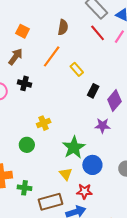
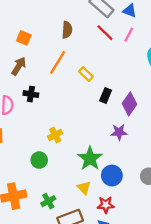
green cross: (25, 188) -> (48, 201), moved, turned -32

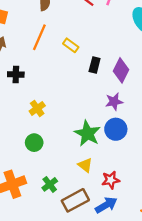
yellow cross: (55, 135) -> (37, 108), moved
blue circle: (112, 176) -> (116, 129), moved

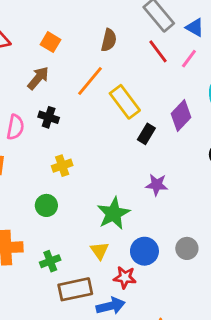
yellow rectangle: (71, 45) -> (125, 102), size x1.6
purple diamond: (121, 70) -> (181, 116), moved
blue circle: (116, 129) -> (144, 251), moved

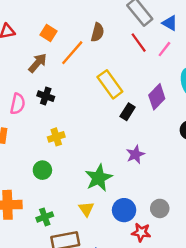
orange line: (90, 81) -> (72, 53), moved
purple star: (157, 185) -> (135, 154), turned -30
red star: (125, 277) -> (141, 232), moved

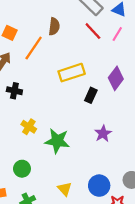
yellow rectangle: (110, 84) -> (72, 73), turned -65
yellow cross: (56, 137) -> (29, 127), turned -32
green circle: (42, 170) -> (22, 169), moved
green star: (99, 178) -> (57, 141), moved, turned -30

